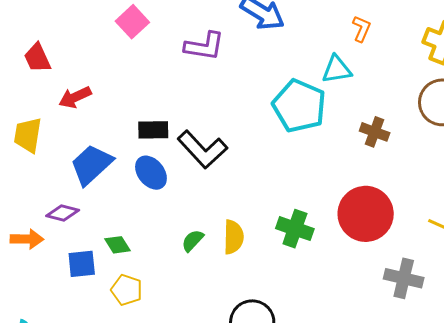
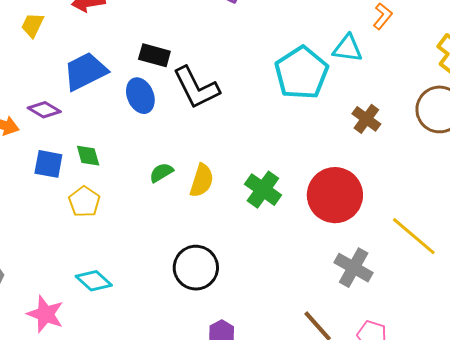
yellow trapezoid: (28, 135) -> (33, 25), size x0.7

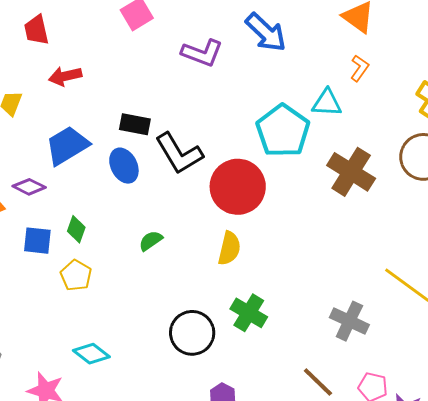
brown cross: (366, 119) -> (351, 172), size x1.6
green diamond: (88, 156) -> (76, 229), turned 40
yellow semicircle: (202, 180) -> (229, 248), moved
green cross: (263, 190) -> (249, 313), moved
red circle: (335, 195) -> (238, 187), moved

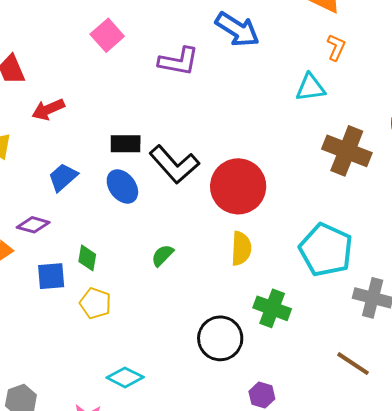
cyan pentagon: (283, 131) -> (326, 250), moved
blue trapezoid: (67, 145) -> (63, 177), size x0.7

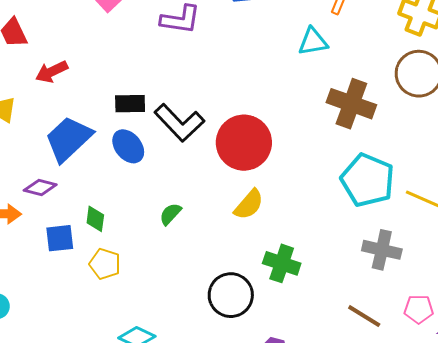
blue trapezoid: (63, 177) -> (69, 139), size x1.6
yellow semicircle: (241, 248) -> (249, 205), turned 40
cyan pentagon: (326, 250) -> (368, 180), moved

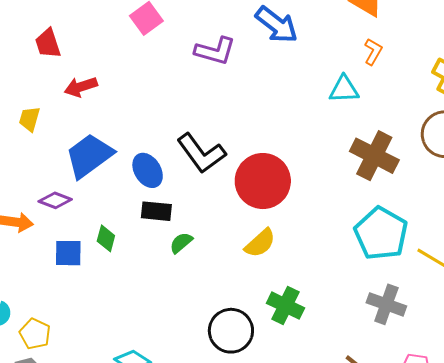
black rectangle: (130, 104) -> (156, 211), moved
yellow pentagon: (105, 264) -> (35, 334), moved

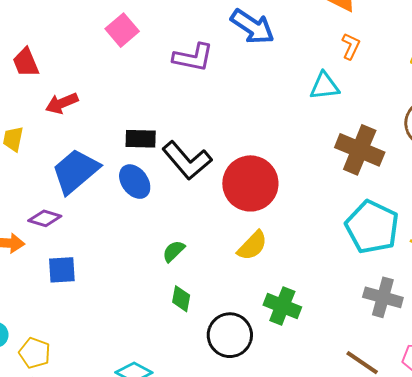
black rectangle: (156, 211) -> (141, 139), moved
green diamond: (106, 238) -> (181, 299), moved

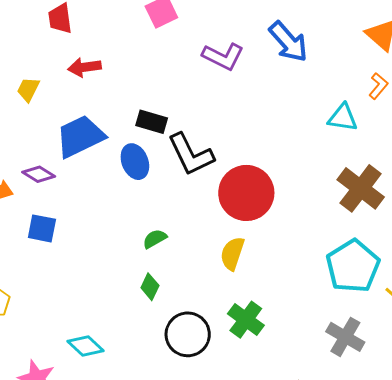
yellow semicircle: (252, 246) -> (232, 254), turned 140

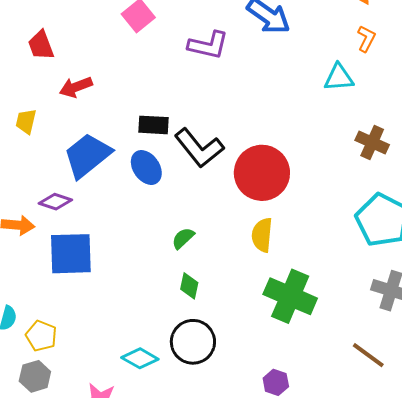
brown cross: (361, 188) -> (372, 142), size x0.7
blue square: (42, 228) -> (71, 254), size x1.6
green cross: (246, 320) -> (290, 296), size x1.4
black circle: (188, 334) -> (193, 342), moved

